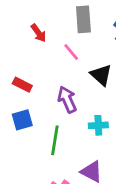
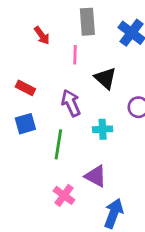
pink line: (71, 52) -> (75, 55), turned 42

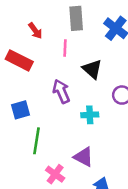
red rectangle: (25, 88) -> (19, 60), moved, size x1.5
green line: (58, 144) -> (37, 141), moved

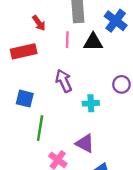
red rectangle: (19, 60) -> (24, 51), turned -40
black triangle: (92, 69) -> (93, 42), moved, turned -42
blue square: (20, 110) -> (25, 99), turned 30

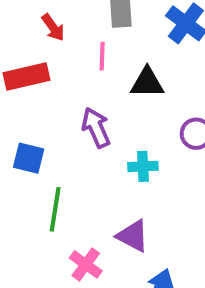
black triangle: (93, 42) -> (147, 83), moved

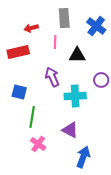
red arrow: (53, 27) -> (31, 28), turned 112
cyan cross: (143, 166) -> (75, 96), size x1.5
pink cross: (86, 264) -> (38, 144), moved

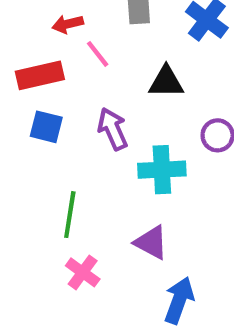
pink line: (55, 42) -> (98, 54), moved, turned -40
blue square: (19, 92) -> (46, 127), moved

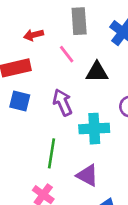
pink line: (98, 54) -> (67, 54), moved
green line: (70, 215) -> (51, 153), moved

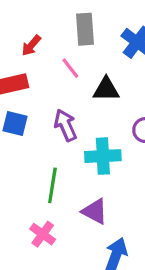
red arrow: (34, 35) -> (31, 45), turned -36

